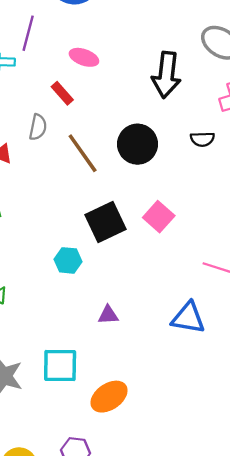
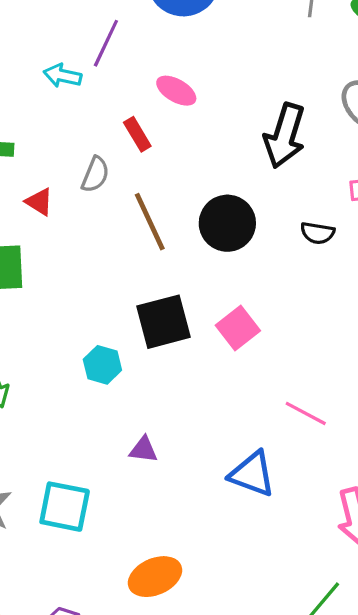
orange ellipse: (109, 397) -> (155, 577), moved

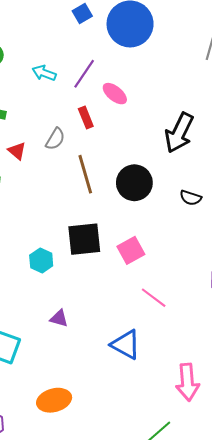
purple line: (106, 43) -> (84, 74), moved
pink line: (306, 413) -> (154, 298), moved

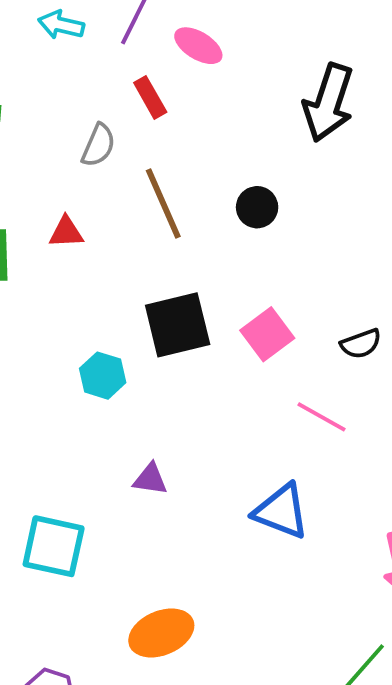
red triangle: (17, 151) -> (66, 232), moved, turned -36
black circle: (134, 183) -> (257, 207), size x0.6
black semicircle: (191, 198) -> (361, 344), moved, turned -30

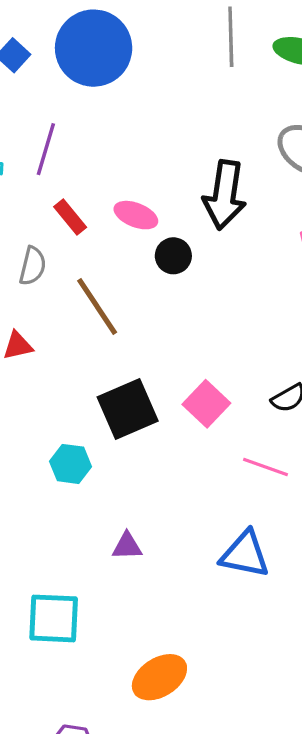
pink ellipse: (198, 46) -> (136, 215), moved
black circle: (257, 207) -> (173, 256), moved

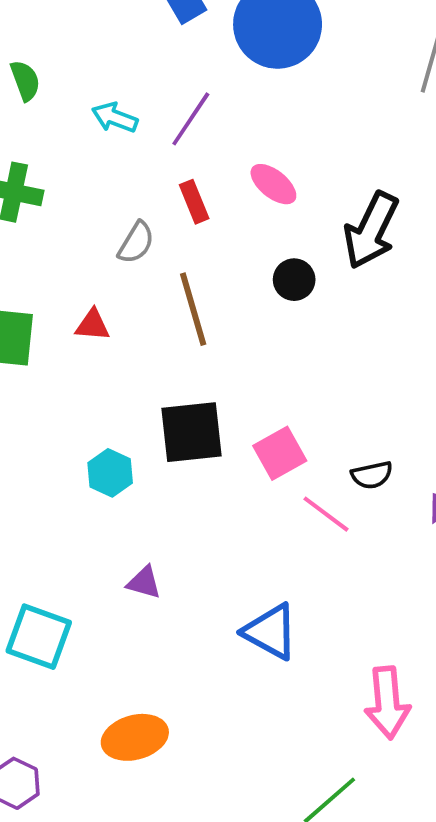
pink ellipse: (136, 215) -> (273, 184), moved
pink line: (265, 467) -> (326, 514), moved

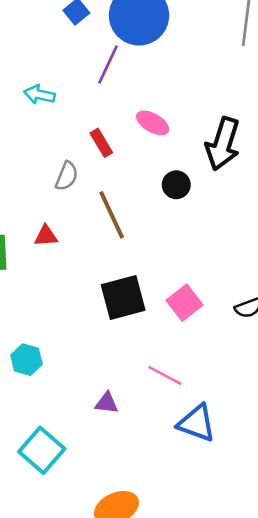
purple line: (191, 119) -> (108, 64), moved
cyan hexagon: (110, 473) -> (26, 360), moved
pink line: (326, 514) -> (165, 375), moved
cyan square: (39, 637) -> (42, 450), turned 30

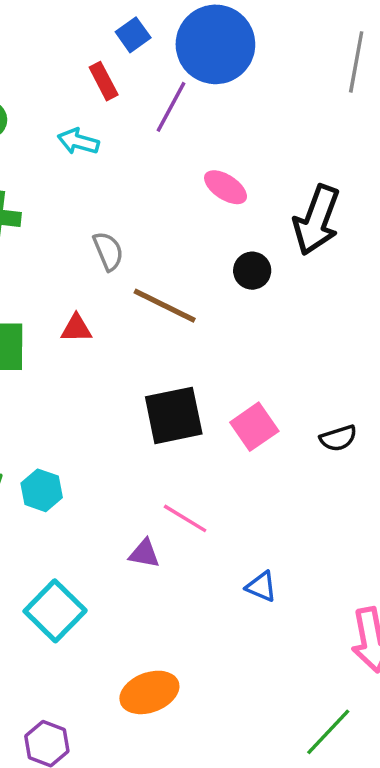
red rectangle: (101, 143) -> (104, 81), moved
gray semicircle: (67, 176) -> (108, 251), turned -48
brown line: (112, 215) -> (165, 306), turned -42
pink line: (165, 375) -> (185, 518), moved
blue triangle: (197, 423) -> (261, 587), size x0.6

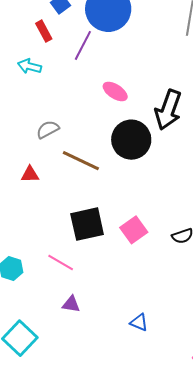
gray semicircle: (108, 251) -> (48, 129), turned -95
black circle: (252, 271) -> (131, 140), size x1.8
pink line: (185, 518) -> (61, 262), moved

